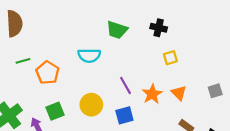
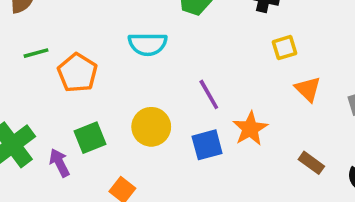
orange triangle: (179, 93) -> (308, 89), moved
orange star: (152, 94) -> (250, 129), moved

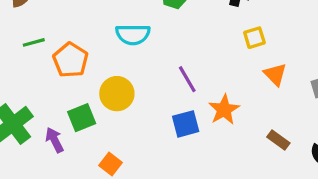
yellow circle: (151, 127) -> (117, 94), moved

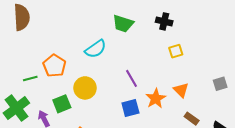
cyan semicircle: (133, 34) -> (96, 49), turned -35
green line: (34, 42) -> (30, 78), moved
orange triangle: (275, 74) -> (181, 90), moved

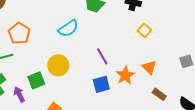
yellow square: (176, 51) -> (144, 30), turned -32
orange pentagon: (54, 66) -> (19, 33), moved

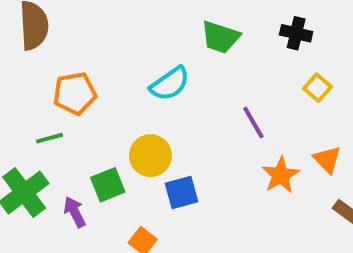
orange pentagon: (19, 33) -> (75, 93), turned 30
purple line: (102, 56) -> (253, 123), moved
blue square: (101, 84) -> (181, 193), moved

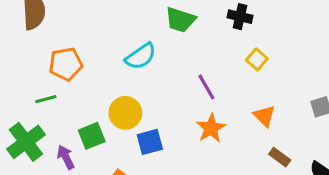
orange star: (281, 175) -> (211, 128), moved

